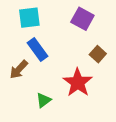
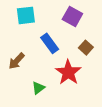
blue rectangle: (38, 49) -> (50, 43), moved

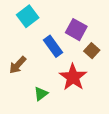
cyan square: (26, 15) -> (28, 16), turned -30
purple square: (72, 17) -> (76, 30), moved

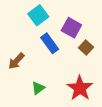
cyan square: (28, 16) -> (38, 15), moved
red star: (73, 77) -> (80, 88), moved

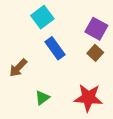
purple square: (71, 28) -> (96, 29), moved
red star: (80, 88) -> (88, 98), turned -30

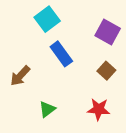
brown square: (95, 53) -> (106, 71), moved
red star: (88, 98) -> (99, 109), size x0.7

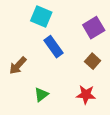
cyan square: (47, 19) -> (41, 16), turned -30
purple square: (108, 32) -> (94, 28), turned 30

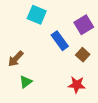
blue rectangle: (54, 47) -> (60, 41), moved
green triangle: (41, 95) -> (26, 82), moved

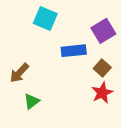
blue rectangle: (60, 41) -> (74, 51), turned -60
red star: (77, 85) -> (102, 93), moved, turned -30

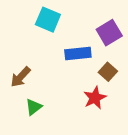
red star: (102, 93) -> (95, 98), moved

